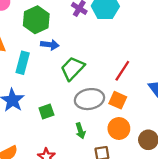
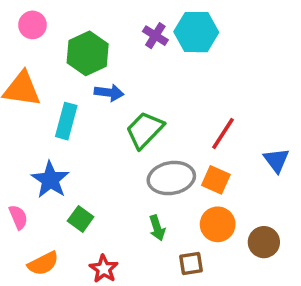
green square: (46, 112) -> (81, 219), moved, turned -35

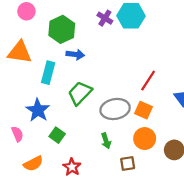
green trapezoid: (145, 130) -> (80, 93), moved

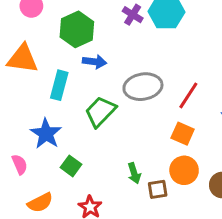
gray ellipse: (115, 109) -> (143, 87), moved
brown square: (128, 164) -> (158, 189), moved

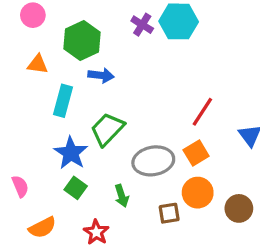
orange triangle: (23, 59) -> (38, 64), moved, size x0.6
gray ellipse: (143, 87) -> (153, 161), moved
blue star: (46, 134) -> (71, 153), moved
orange square: (183, 134) -> (196, 153), turned 35
green arrow: (134, 173) -> (122, 196), moved

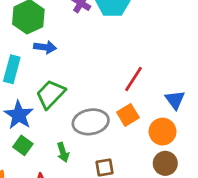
orange circle: (198, 193) -> (163, 132), moved

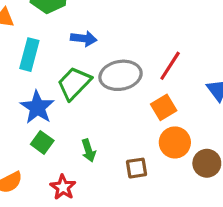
blue arrow: (45, 47) -> (84, 39), moved
gray ellipse: (91, 122) -> (120, 75), moved
orange circle: (163, 132) -> (175, 142), moved

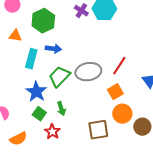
blue arrow: (84, 39) -> (53, 49), moved
green arrow: (89, 150) -> (61, 109), moved
brown square: (136, 168) -> (98, 130), size x1.5
red star: (63, 187) -> (52, 132), moved

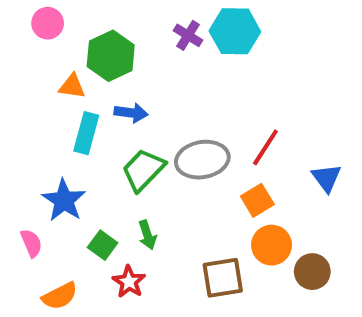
orange triangle: (15, 36) -> (72, 86), moved
blue star: (36, 92) -> (64, 200), moved

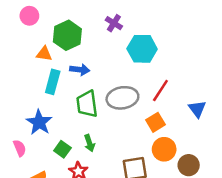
cyan hexagon: (235, 31) -> (142, 49), moved
green trapezoid: (143, 170) -> (87, 104), turned -52

